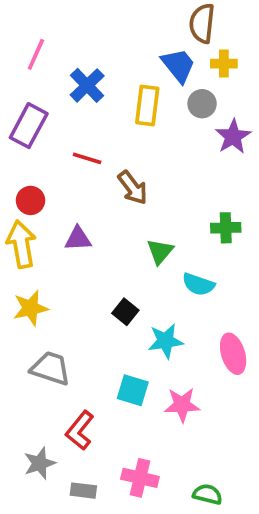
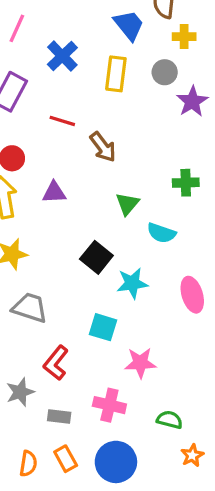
blue trapezoid: (178, 65) -> (129, 25), moved
black square: (125, 312) -> (96, 257), size x1.4
pink star: (182, 405) -> (140, 363), moved

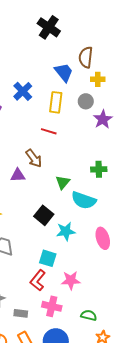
red line: (62, 121) -> (49, 131), moved
brown arrow: (103, 147) -> (34, 158), moved
cyan semicircle: (161, 233) -> (84, 200), size x1.4
red L-shape: (56, 363) -> (38, 280), moved

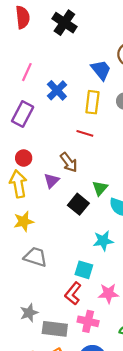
black cross: (49, 27) -> (64, 23), moved
purple triangle: (18, 175) -> (52, 181), turned -42
black square: (44, 215) -> (78, 204), moved
gray rectangle: (21, 313) -> (55, 329), size x1.6

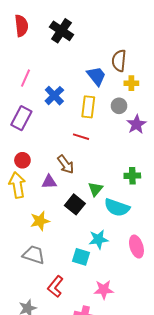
purple triangle: (52, 181) -> (49, 182), turned 42
yellow star: (24, 221) -> (40, 221), moved
cyan square: (84, 270) -> (81, 257), moved
red L-shape: (73, 293) -> (55, 287), moved

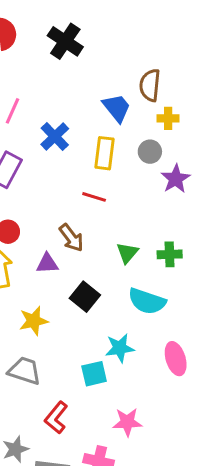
green triangle: (95, 189) -> (127, 253), moved
cyan square: (81, 257) -> (94, 374), turned -30

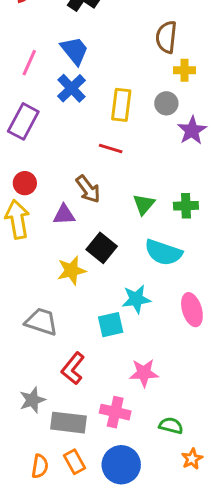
blue trapezoid: (117, 108) -> (75, 51), moved
yellow star: (34, 321) -> (71, 270), moved

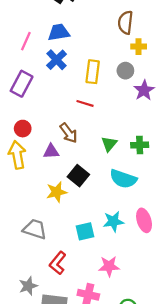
blue trapezoid: (75, 51) -> (59, 32), turned -60
cyan star: (136, 299) -> (113, 221), moved

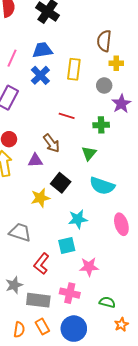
yellow rectangle: (93, 72) -> (74, 69), moved
green cross: (140, 145) -> (101, 125), moved
cyan star: (113, 221) -> (78, 219), moved
cyan square: (85, 231) -> (67, 246), moved

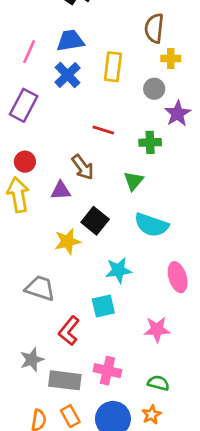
pink star: (89, 267) -> (157, 329), moved
orange star: (121, 325) -> (151, 415), moved

